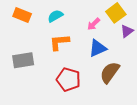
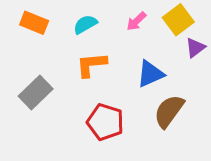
pink arrow: (94, 24) -> (136, 21), moved
gray rectangle: (23, 60) -> (36, 93), turned -35

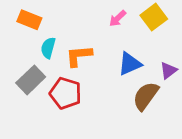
cyan semicircle: (85, 24) -> (48, 48), moved, turned -45
purple triangle: (195, 48) -> (168, 71), moved
red pentagon: (105, 122) -> (65, 93), moved

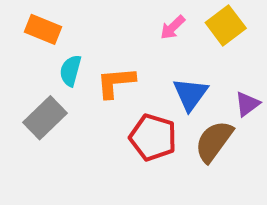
blue triangle: (130, 64) -> (190, 94), turned -30
red pentagon: (65, 93) -> (153, 137), moved

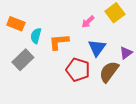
pink arrow: (173, 27) -> (88, 22), moved
orange rectangle: (43, 29) -> (16, 24), moved

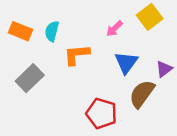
cyan semicircle: (36, 36) -> (52, 31), moved
red pentagon: (78, 70) -> (101, 113), moved

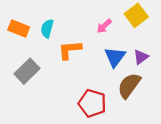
purple triangle: (164, 69) -> (141, 57), moved

